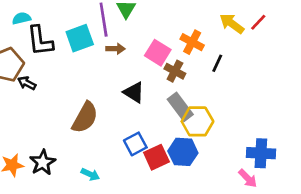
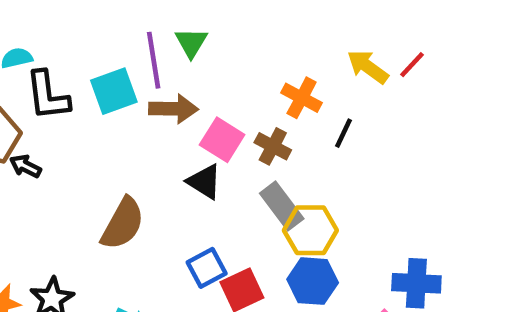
brown arrow: (115, 49) -> (173, 109), size x1.5
pink square: (158, 53) -> (222, 140), moved
blue hexagon: (183, 152) -> (313, 281), moved

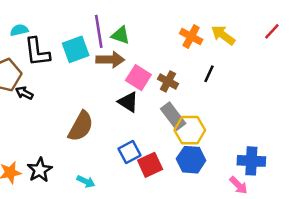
green triangle: (191, 43) -> (121, 35), moved, turned -42
red line: (412, 65) -> (272, 31), moved
orange cross: (302, 98) -> (191, 37), moved

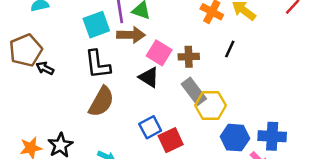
black L-shape: (37, 52) -> (98, 64), moved
brown cross: (168, 81) -> (189, 57), turned -30
blue hexagon: (191, 160) -> (235, 138), moved

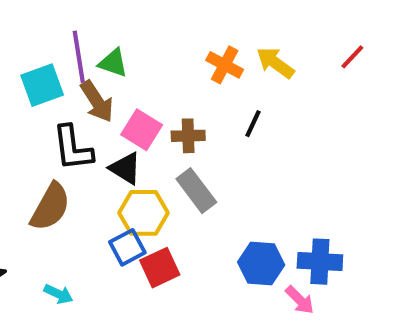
brown arrow: (131, 35) -> (97, 101), turned 56
black L-shape: (98, 64) -> (73, 148), moved
yellow hexagon: (211, 105) -> (144, 213), moved

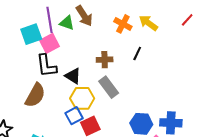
brown arrow: (97, 101) -> (84, 16), moved
pink square: (142, 130) -> (50, 43), moved, turned 30

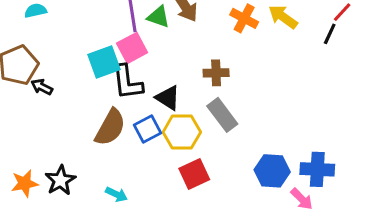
cyan square: (31, 34) -> (104, 62), moved
black line: (137, 54) -> (330, 34), moved
blue square: (74, 116) -> (148, 129), moved

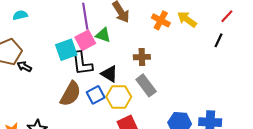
green triangle: (158, 17) -> (103, 35), moved
black line: (330, 34) -> (218, 40), moved

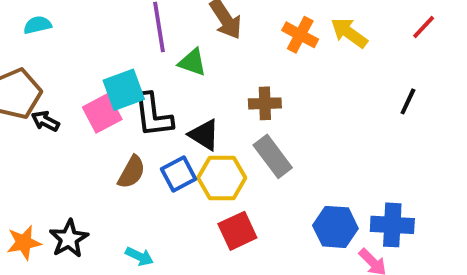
pink square: (85, 40) -> (102, 113), moved
black line: (218, 40) -> (408, 101), moved
brown semicircle: (71, 94) -> (132, 172), size x0.7

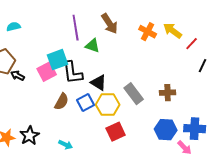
red line: (424, 27) -> (192, 44), moved
brown cross: (265, 103) -> (168, 93), moved

